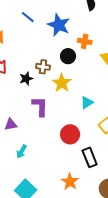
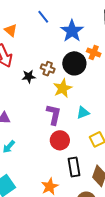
black circle: (68, 56) -> (74, 63), size x1.5
purple L-shape: (40, 106) -> (54, 114), moved

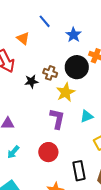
orange triangle: (11, 30) -> (23, 38), moved
blue star: (72, 31) -> (74, 35), size x0.7
red circle: (60, 140) -> (48, 152), moved

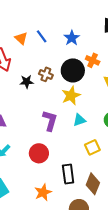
blue line: (45, 21) -> (42, 36), moved
yellow star: (66, 92) -> (71, 96), moved

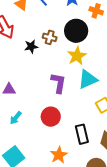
orange cross: (93, 60) -> (96, 11), moved
cyan triangle: (79, 120) -> (88, 79), size x1.5

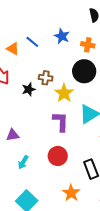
black circle: (76, 31) -> (84, 71), moved
yellow star: (77, 56) -> (64, 93), moved

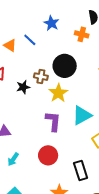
blue star: (62, 36) -> (51, 23), moved
orange cross: (88, 45) -> (82, 34), moved
black circle: (84, 71) -> (65, 66), moved

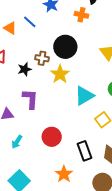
purple L-shape: (53, 121) -> (30, 99), moved

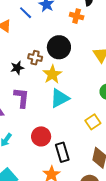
blue line: (30, 22) -> (26, 13), moved
cyan triangle: (84, 96) -> (60, 98), moved
black rectangle: (85, 151) -> (62, 152), moved

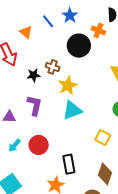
black circle: (59, 47) -> (79, 46), moved
yellow square: (93, 122) -> (103, 137), turned -35
red circle: (41, 136) -> (39, 145), moved

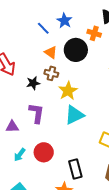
orange triangle: (26, 32) -> (51, 52), moved

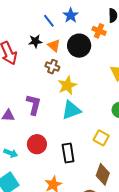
black star: (33, 83) -> (35, 41), moved
cyan arrow: (20, 155) -> (11, 153), moved, turned -112
black rectangle: (75, 169) -> (68, 153), moved

